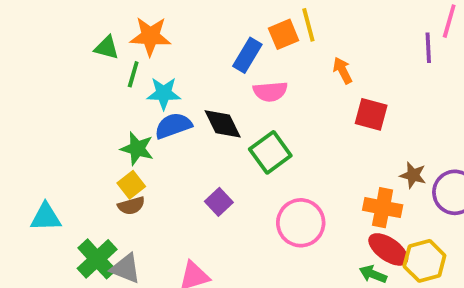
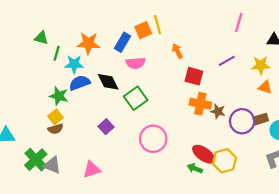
orange star: (150, 36) -> (88, 43), moved
purple line: (428, 48) -> (227, 61), moved, turned 63
orange cross: (383, 208) -> (200, 104), moved

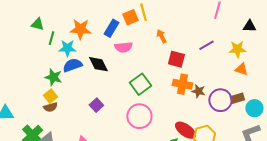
green square: (136, 98) -> (140, 84), moved

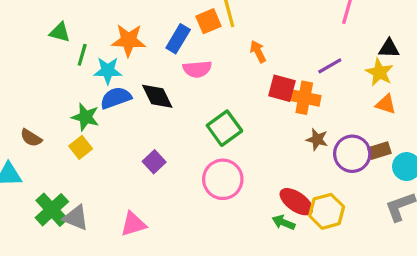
black triangle: (249, 26) -> (389, 48), moved
yellow star: (237, 49) -> (379, 72), turned 30
orange cross: (182, 84) -> (304, 98), moved
brown semicircle: (50, 107) -> (31, 138), moved, turned 48

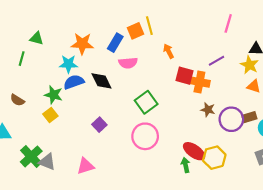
green line: (82, 55) -> (22, 59), moved
brown semicircle: (31, 138) -> (17, 100), moved
green arrow: (284, 222) -> (186, 165), turned 56

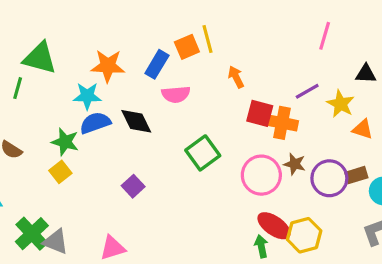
green triangle: (36, 38) -> (40, 58), size x1.6
yellow star: (249, 65) -> (340, 104), moved
pink circle: (145, 136) -> (261, 175), moved

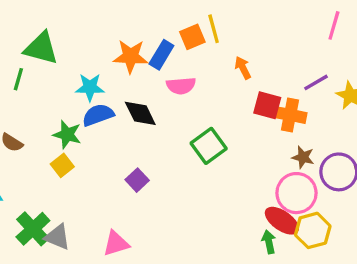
orange star: (108, 66) -> (131, 56), moved
pink circle: (261, 175) -> (297, 193), moved

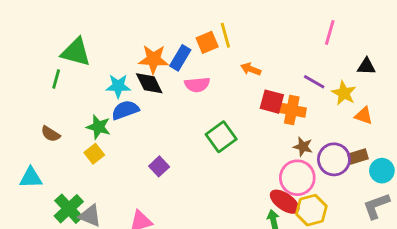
orange arrow: (243, 68) -> (251, 69), turned -42
purple line: (316, 82) -> (314, 82), turned 60
black diamond: (140, 113) -> (149, 83), moved

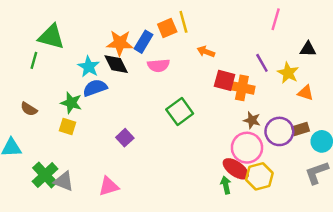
purple line: (314, 82) -> (262, 63), turned 30
cyan star: (118, 86) -> (89, 67), turned 30
yellow square: (94, 154) -> (68, 126), turned -35

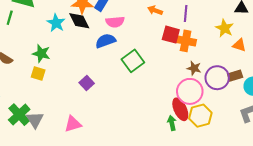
purple line: (262, 63) -> (186, 13), moved, turned 35
blue semicircle: (95, 88) -> (106, 41), moved
red ellipse: (236, 169) -> (180, 109), turned 30
gray triangle: (64, 181) -> (35, 120), turned 36

